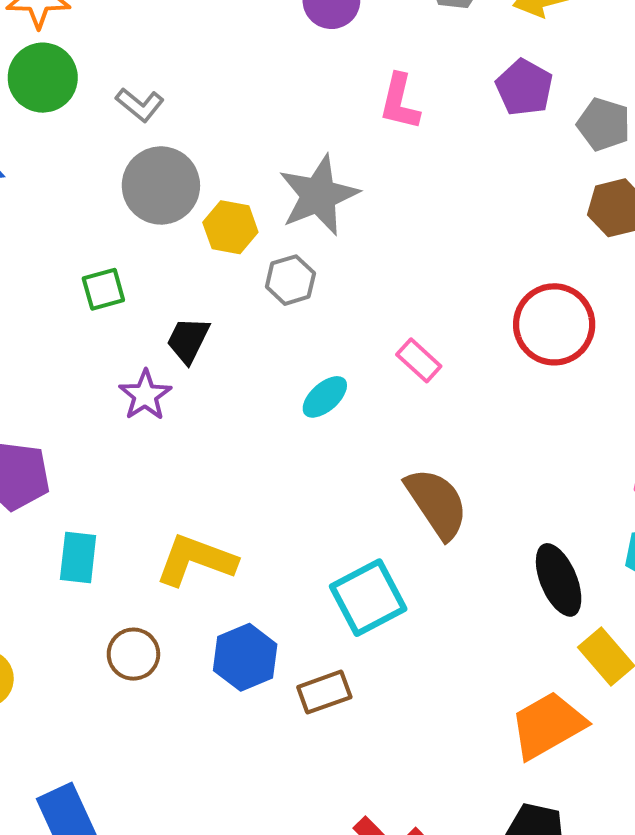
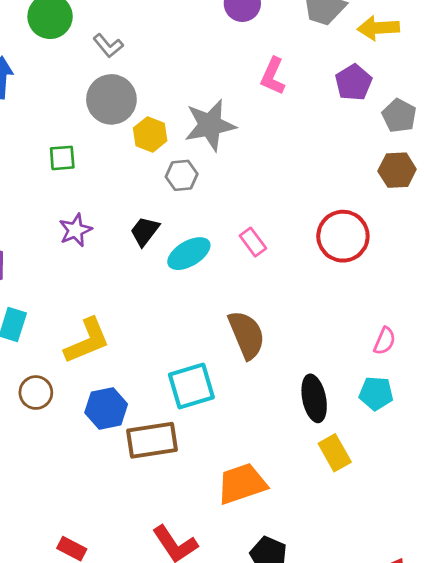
black trapezoid: (188, 340) -> (145, 231), moved
cyan ellipse: (325, 397) -> (189, 254), size x1.4
yellow L-shape: (196, 560) -> (87, 341), turned 126
brown rectangle: (324, 692) -> (152, 440), size x1.5
orange trapezoid: (548, 725) -> (242, 484), moved

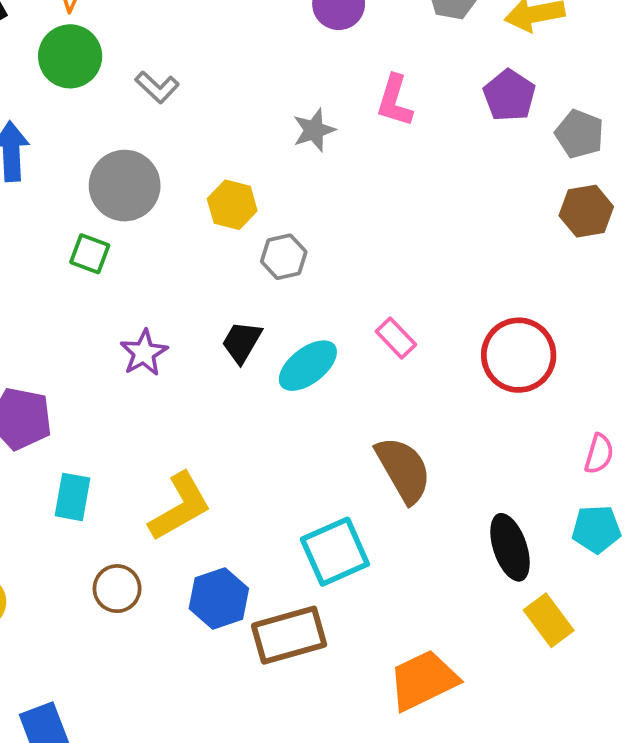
gray circle: (111, 99) -> (125, 186), moved
gray star: (210, 125) -> (314, 130), moved, size x0.6
green square: (62, 158) -> (90, 254), moved, turned 32
red circle: (343, 236) -> (519, 355), moved

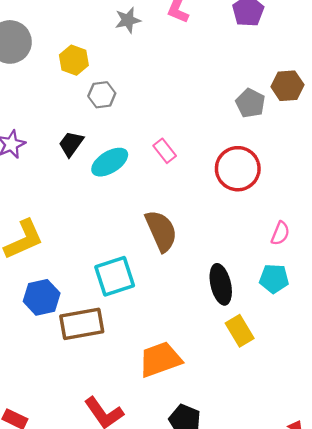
gray pentagon: (580, 134) -> (250, 103), moved

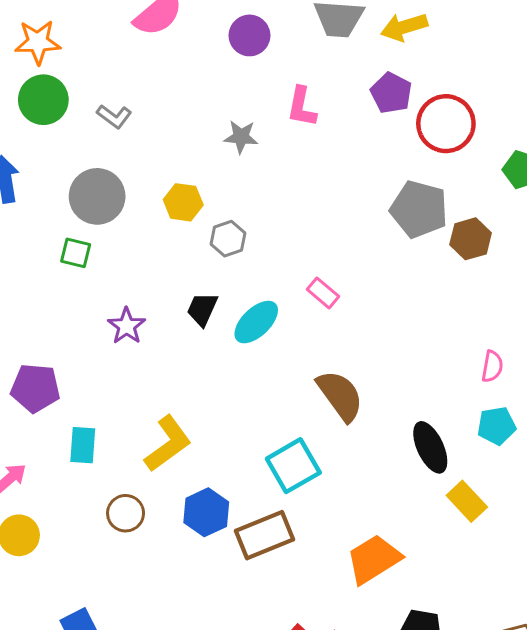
gray star: (128, 20) -> (241, 137), turned 30
brown hexagon: (287, 86) -> (471, 239), moved
gray pentagon: (250, 103) -> (419, 209), size x1.5
red circle: (238, 169) -> (446, 124), moved

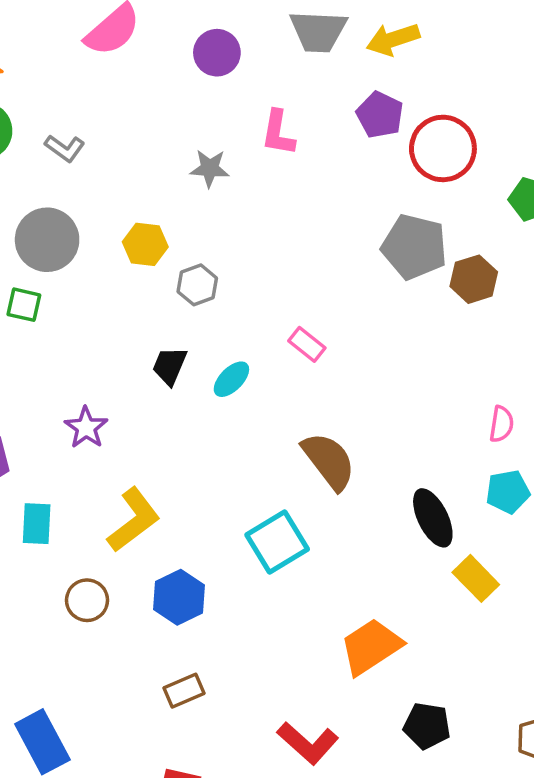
cyan ellipse: (256, 322) -> (231, 379), size x0.7
purple star: (126, 326) -> (86, 428), moved
brown rectangle: (264, 535) -> (184, 691), moved, size x0.6

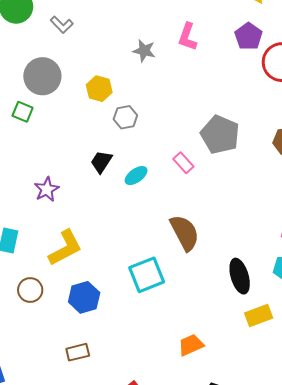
gray pentagon: (414, 247) -> (220, 135), moved
yellow rectangle: (476, 578) -> (259, 316), turned -76
orange trapezoid: (371, 647) -> (191, 345), size x0.7

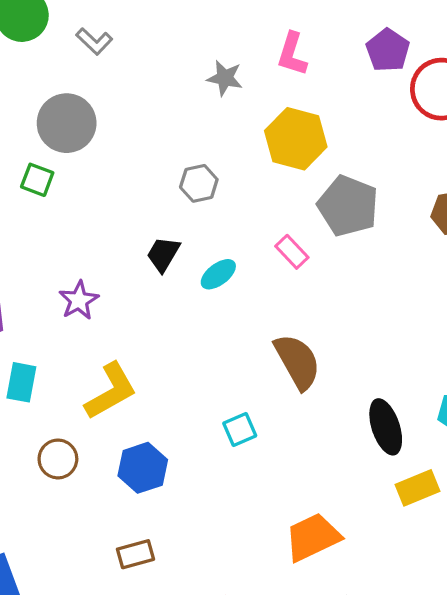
yellow hexagon: (99, 89) -> (296, 139), moved, size x1.5
cyan square: (147, 275) -> (240, 429), size x0.6
orange trapezoid: (191, 345) -> (313, 537), size x1.4

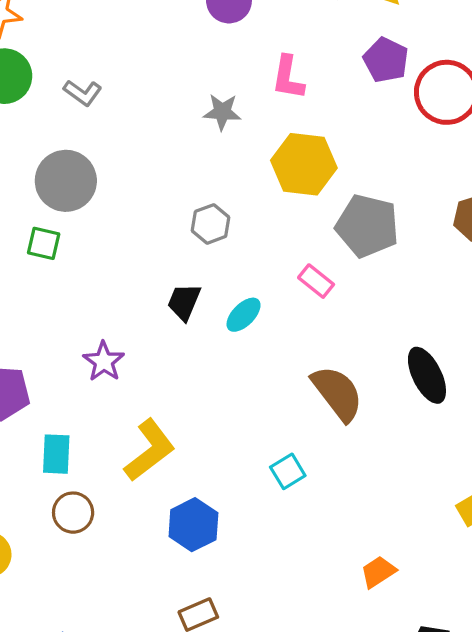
black ellipse: (386, 427) -> (427, 375), moved
brown circle: (58, 459) -> (73, 513), moved
orange trapezoid: (313, 537) -> (378, 572), size x0.6

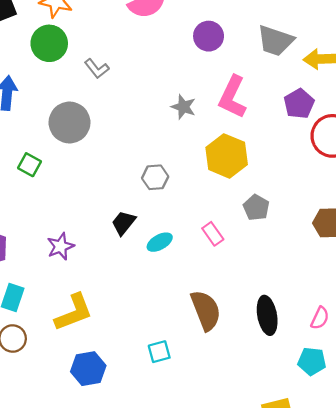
pink L-shape: (288, 78) -> (232, 97), size x1.4
gray pentagon: (367, 226) -> (256, 208), size x0.6
green square: (44, 243) -> (29, 165), moved

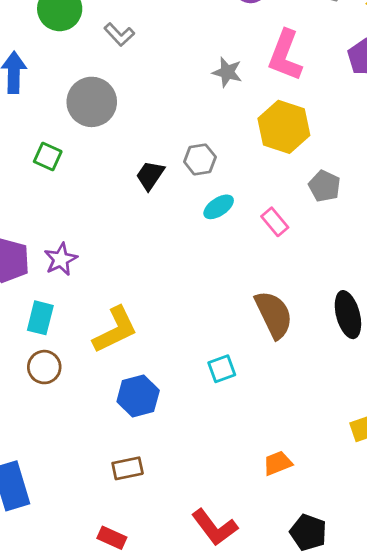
black trapezoid: (123, 223) -> (150, 175), moved
cyan ellipse: (160, 242) -> (219, 207), moved
purple star: (61, 246) -> (61, 259), moved

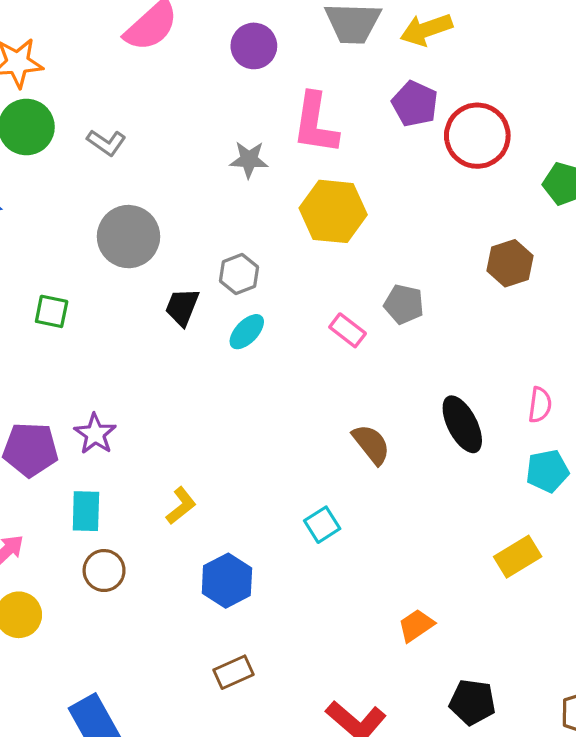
gray circle: (92, 102) -> (128, 237), moved
gray pentagon: (324, 186) -> (404, 304), moved
cyan ellipse: (219, 207) -> (247, 332), moved
brown semicircle: (274, 315) -> (371, 444), size x0.7
yellow L-shape: (115, 330) -> (181, 506), size x0.6

